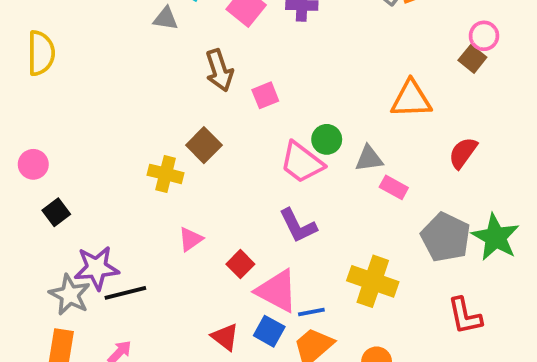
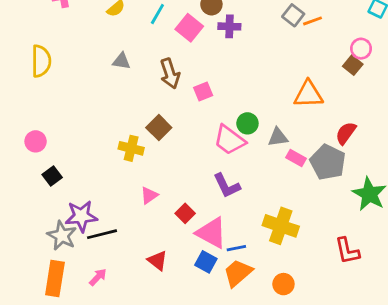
gray triangle: (166, 19) -> (121, 61), moved
gray pentagon: (446, 237) -> (328, 162), moved
red triangle: (225, 337) -> (157, 261), moved

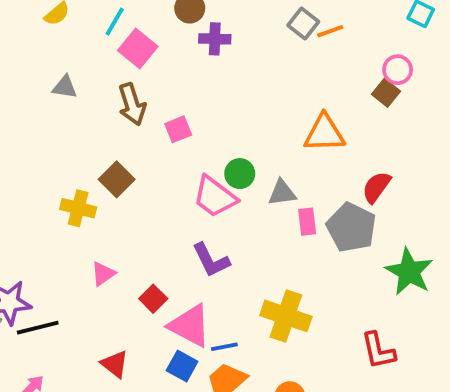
pink square: (189, 28) -> (138, 49), moved
pink rectangle: (296, 158) -> (307, 222), turned 54

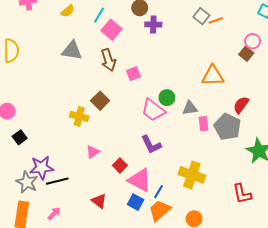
gray triangle: (65, 87) -> (72, 51), size x1.5
blue line: (224, 347) -> (159, 192), turned -48

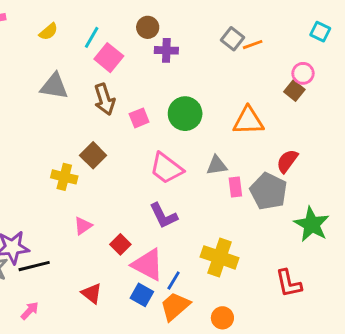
green circle: (167, 98) -> (185, 114), moved, size x1.5

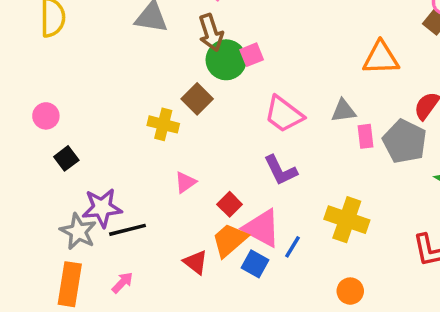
green circle: (185, 114) -> (226, 60), moved
orange trapezoid: (175, 306) -> (230, 240), moved

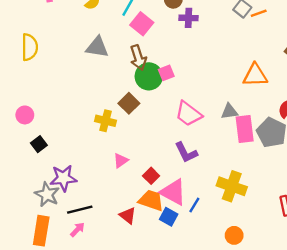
pink rectangle: (366, 136) -> (245, 129), size x1.6
black line: (128, 230) -> (80, 210), moved
orange trapezoid: (230, 240) -> (151, 200), turned 60

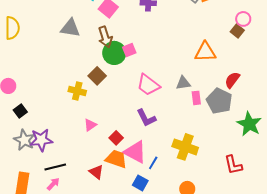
pink rectangle: (245, 129) -> (196, 98), size x0.6
gray star: (47, 194) -> (24, 140), moved
blue square: (169, 217) -> (140, 183), moved

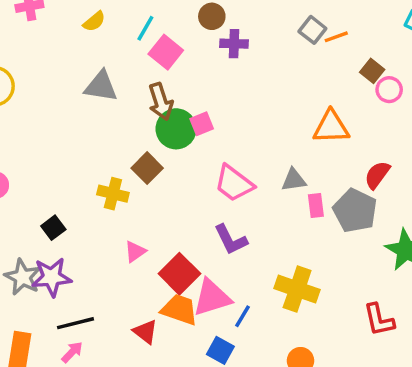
pink circle: (243, 19) -> (389, 90), moved
brown square: (237, 31) -> (372, 71), moved
black square: (20, 111) -> (53, 228), moved
red square: (116, 138) -> (179, 274), size x1.6
pink triangle: (135, 152) -> (212, 298), turned -45

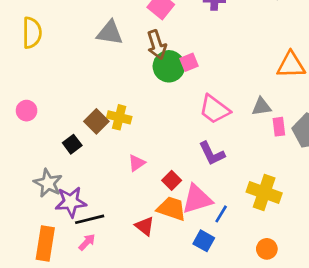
brown square: (147, 168) -> (96, 121), moved
red square: (179, 274) -> (172, 180), size x0.6
purple star: (52, 277) -> (71, 202), moved

